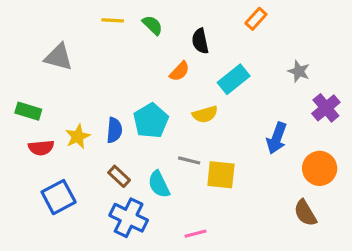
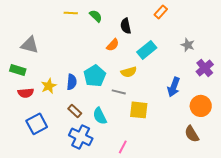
gray triangle: (59, 57) -> (30, 45), moved
gray line: (189, 160) -> (119, 92), moved
pink line: (195, 234) -> (123, 147), turned -48

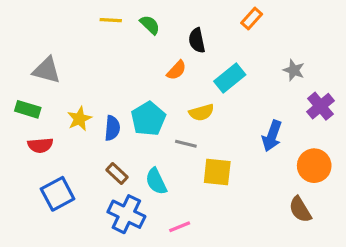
yellow star: (49, 86) -> (79, 119), moved
pink line: (123, 147) -> (180, 227), moved, turned 40

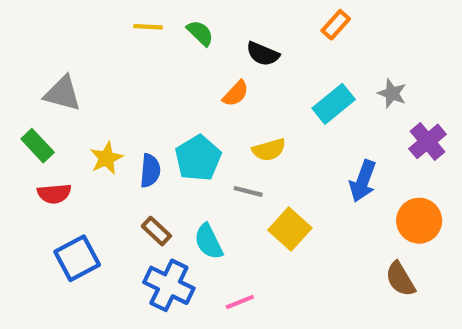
black semicircle: (197, 40) -> (263, 54), turned -55
cyan rectangle: (230, 78) -> (334, 104), moved
green rectangle: (28, 109) -> (38, 146), turned 30
yellow square: (217, 172) -> (290, 229), turned 36

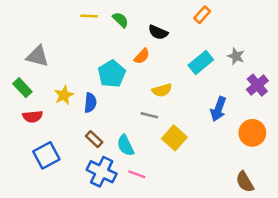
cyan pentagon: (198, 158) -> (112, 74), moved
brown semicircle: (400, 279) -> (245, 182), moved
pink line: (240, 302) -> (137, 174), moved, turned 42

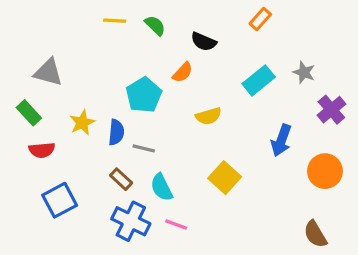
gray line: (149, 115) -> (144, 148), moved

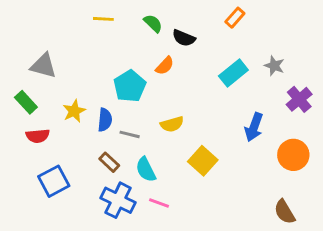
green semicircle: (155, 25) -> (153, 23), moved
yellow semicircle: (208, 116) -> (172, 124), moved

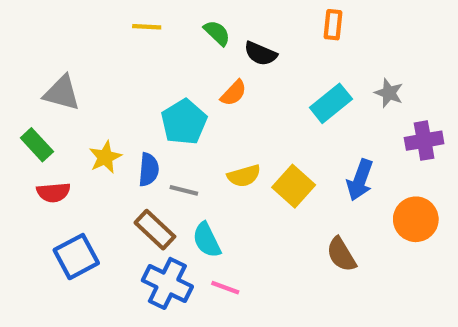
orange rectangle: (235, 18) -> (333, 25), turned -36
purple cross: (299, 99) -> (424, 141), turned 30
yellow square: (203, 161) -> (294, 186), moved
brown rectangle: (109, 162) -> (155, 230), size x1.4
brown semicircle: (285, 212) -> (341, 254), moved

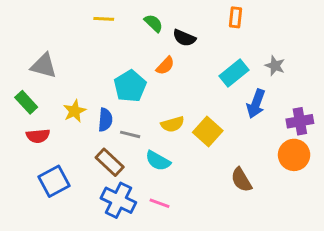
purple cross: (424, 141) -> (300, 121), moved
blue arrow: (360, 180) -> (256, 104), moved
cyan semicircle: (207, 240) -> (158, 161), moved, turned -35

